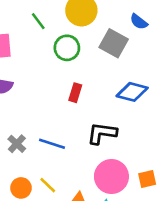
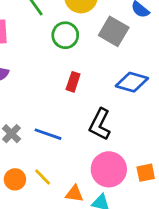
black L-shape: (102, 133) -> (100, 124), turned -72

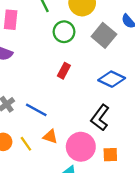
black L-shape: (100, 124) -> (100, 118), moved
orange triangle: (74, 194) -> (50, 137), moved

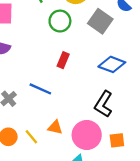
blue line: (36, 110) -> (40, 89), moved

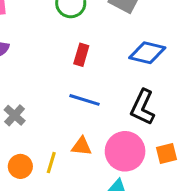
blue line: (40, 89) -> (85, 100), moved
yellow line: (31, 137) -> (51, 163), turned 63

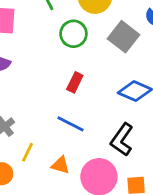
yellow line: (51, 163) -> (28, 152), moved

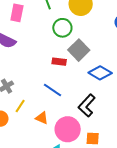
gray square: (123, 37) -> (79, 50), moved
red rectangle: (75, 82) -> (59, 62), turned 64

